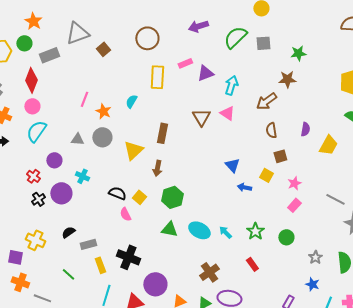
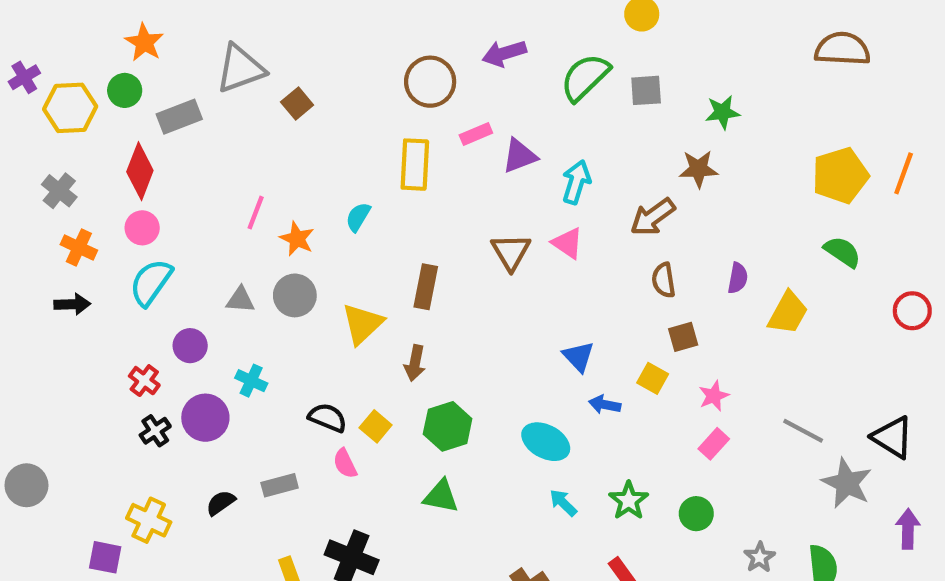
brown circle: (147, 38) -> (430, 82), moved
cyan ellipse: (199, 230) -> (546, 442), moved
gray rectangle: (88, 244) -> (280, 485), moved

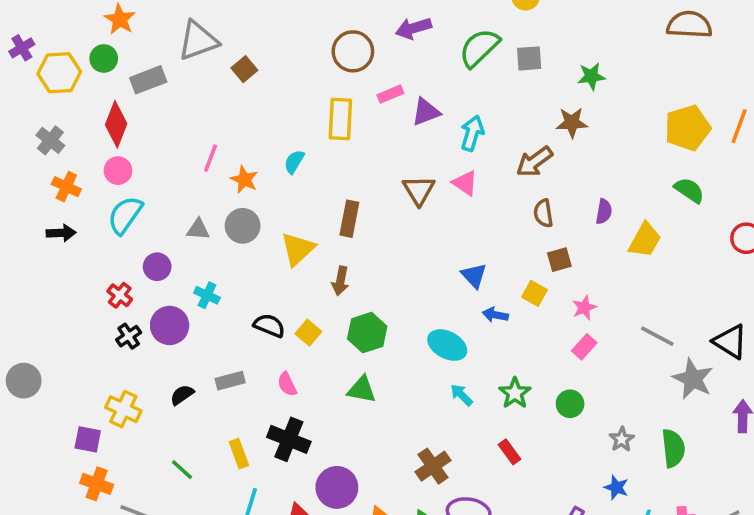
pink semicircle: (345, 463) -> (287, 384), moved

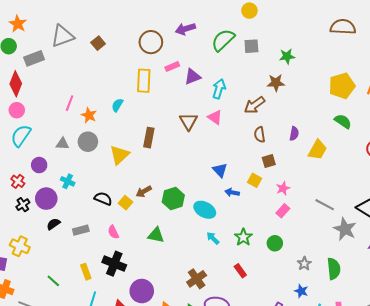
brown square: (244, 69) -> (98, 43), moved
brown arrow: (340, 281) -> (144, 191), moved, turned 49
green hexagon: (367, 333) -> (173, 199), moved
black semicircle: (182, 395) -> (53, 224), moved

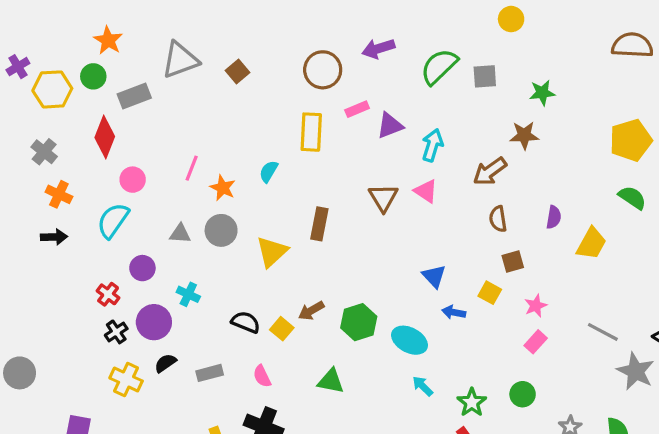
yellow circle: (249, 11) -> (511, 19), moved
pink circle: (17, 110) -> (133, 180), moved
green star: (243, 237) -> (472, 402), moved
yellow cross: (20, 246) -> (126, 379), moved

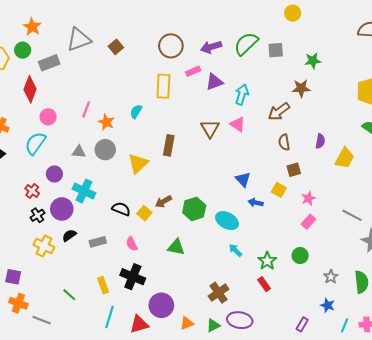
purple arrow: (378, 49) -> (211, 47), moved
cyan cross: (188, 294) -> (84, 191), size x1.5

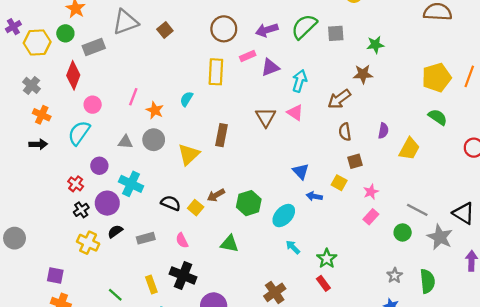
cyan ellipse: (227, 221) -> (284, 216), turned -75
green circle: (300, 256) -> (403, 232), moved

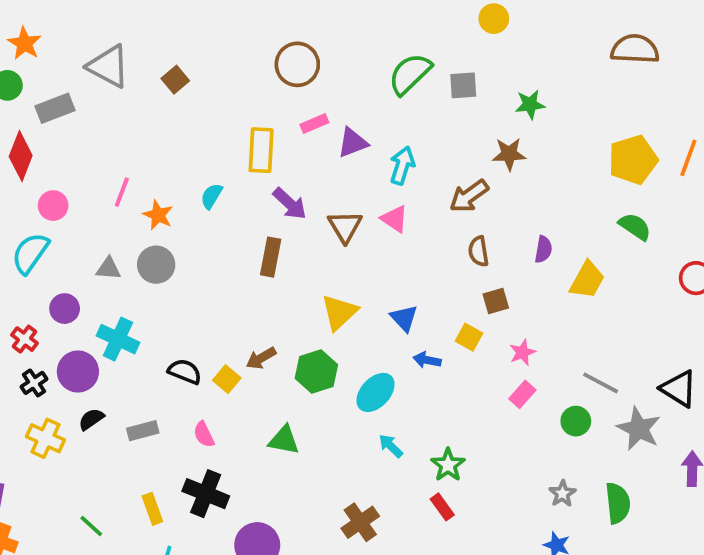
gray triangle: (125, 22) -> (108, 66), turned 48
brown circle: (224, 29) -> (297, 64), moved
purple arrow: (267, 30) -> (290, 204), moved, turned -120
yellow triangle: (189, 154) -> (339, 312), moved

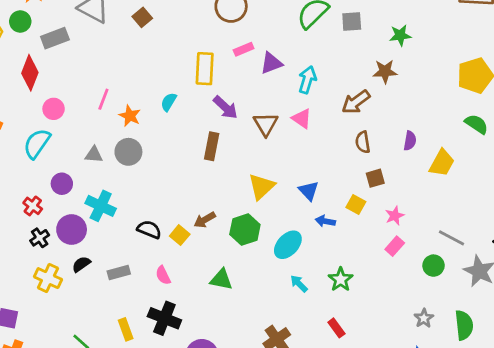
green star: (448, 465) -> (341, 279), moved

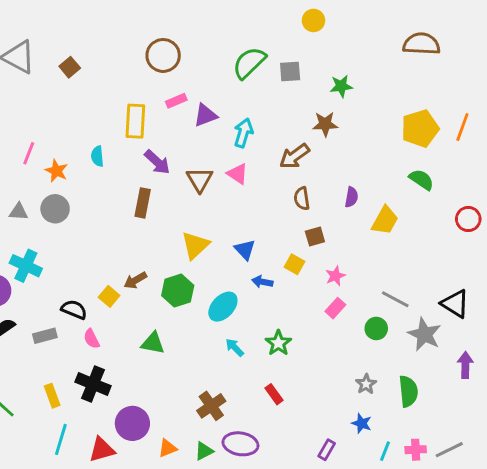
cyan semicircle: (169, 102) -> (97, 156), turned -36
black semicircle: (149, 229) -> (74, 310), moved

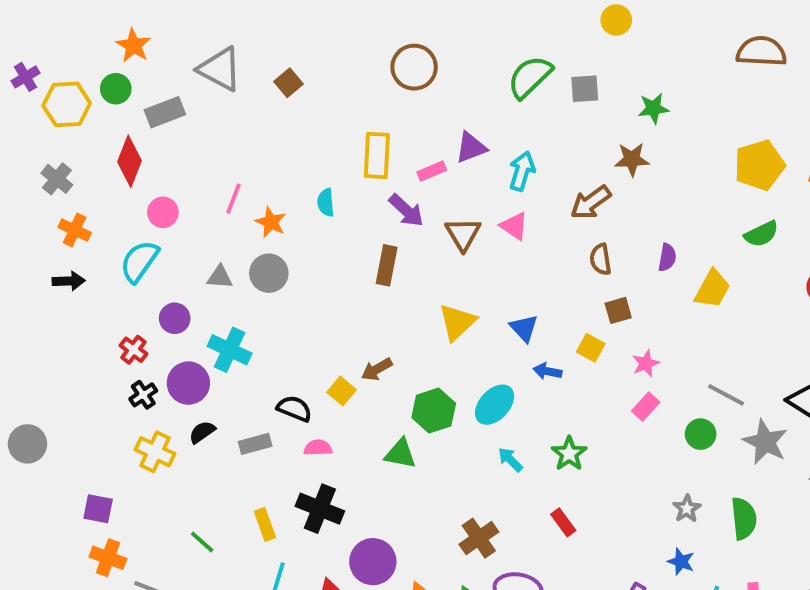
pink rectangle: (176, 101) -> (432, 171), moved
green semicircle: (422, 180) -> (761, 234), turned 120
green hexagon: (178, 291) -> (434, 411), moved
pink semicircle: (92, 339) -> (318, 448), turned 114

